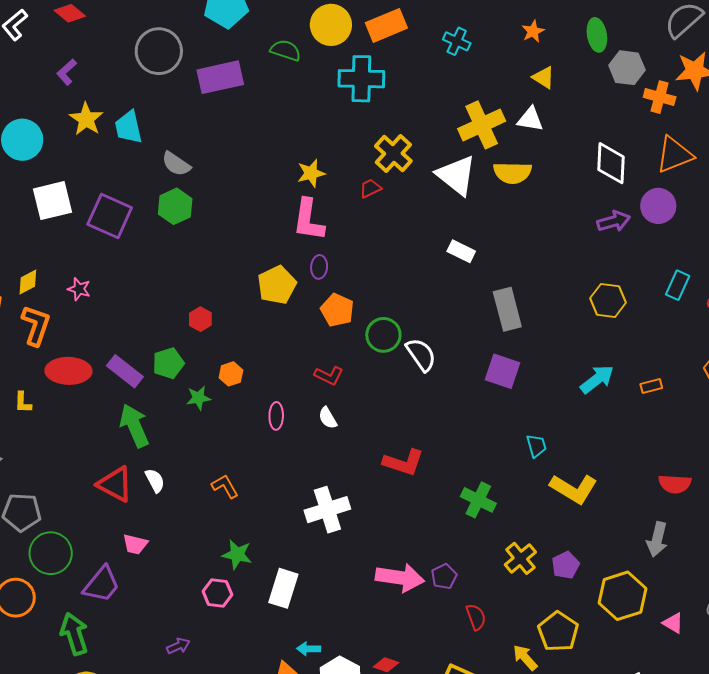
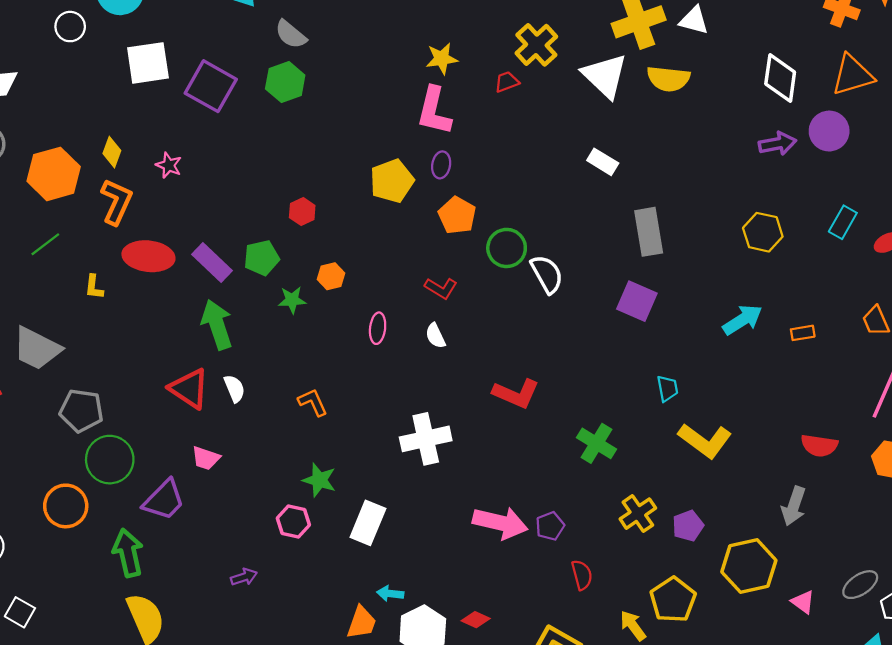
yellow diamond: (28, 282) -> (112, 152), turned -48

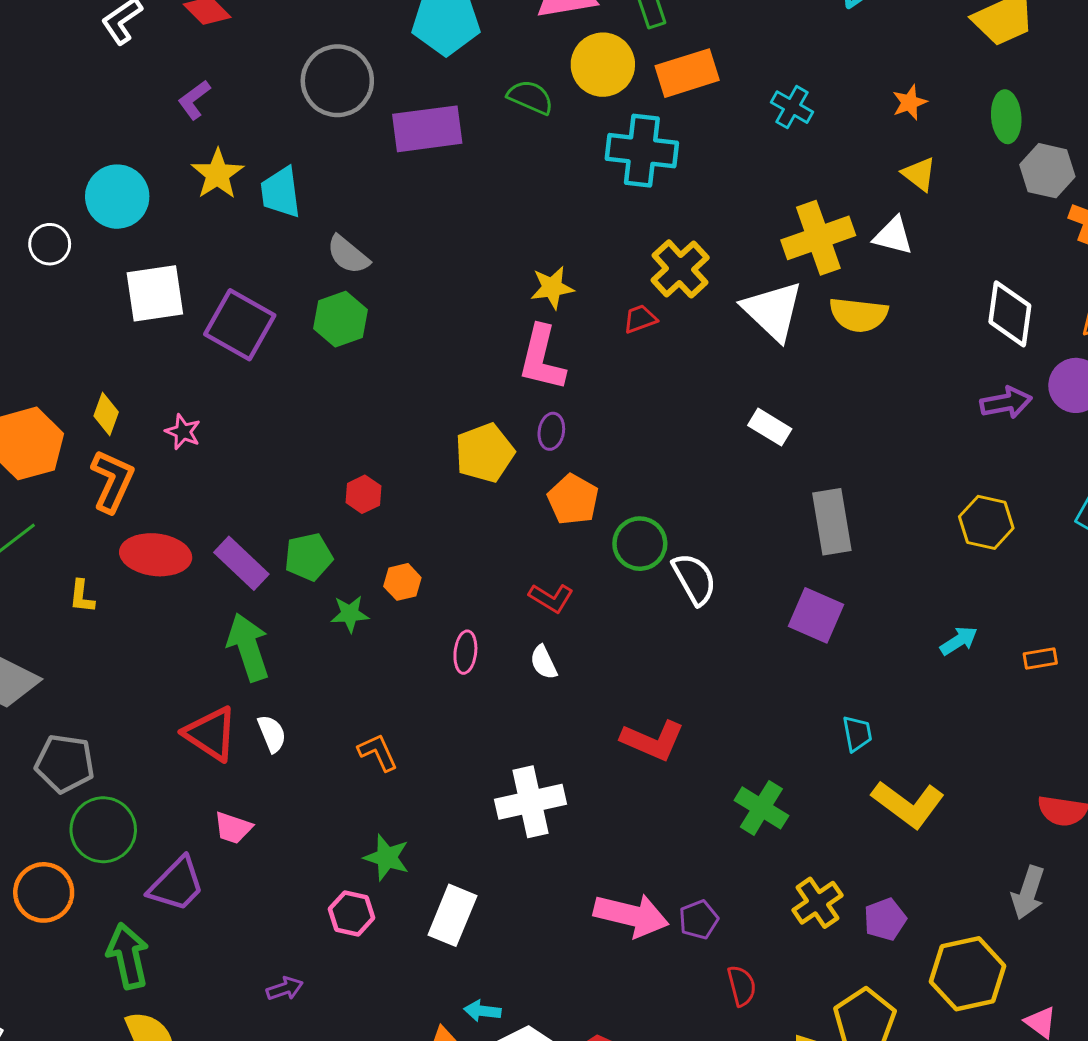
cyan arrow: (742, 320) -> (959, 641), size x0.7

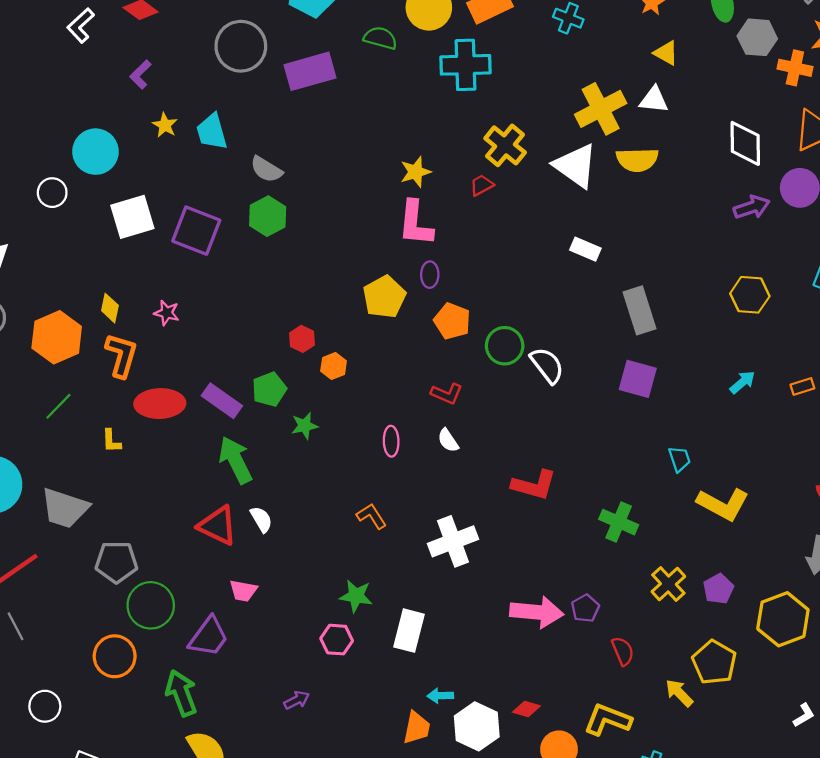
yellow star: (217, 174) -> (165, 125), size x0.7
orange hexagon: (402, 582) -> (334, 366), moved
orange L-shape: (378, 752) -> (371, 516), moved

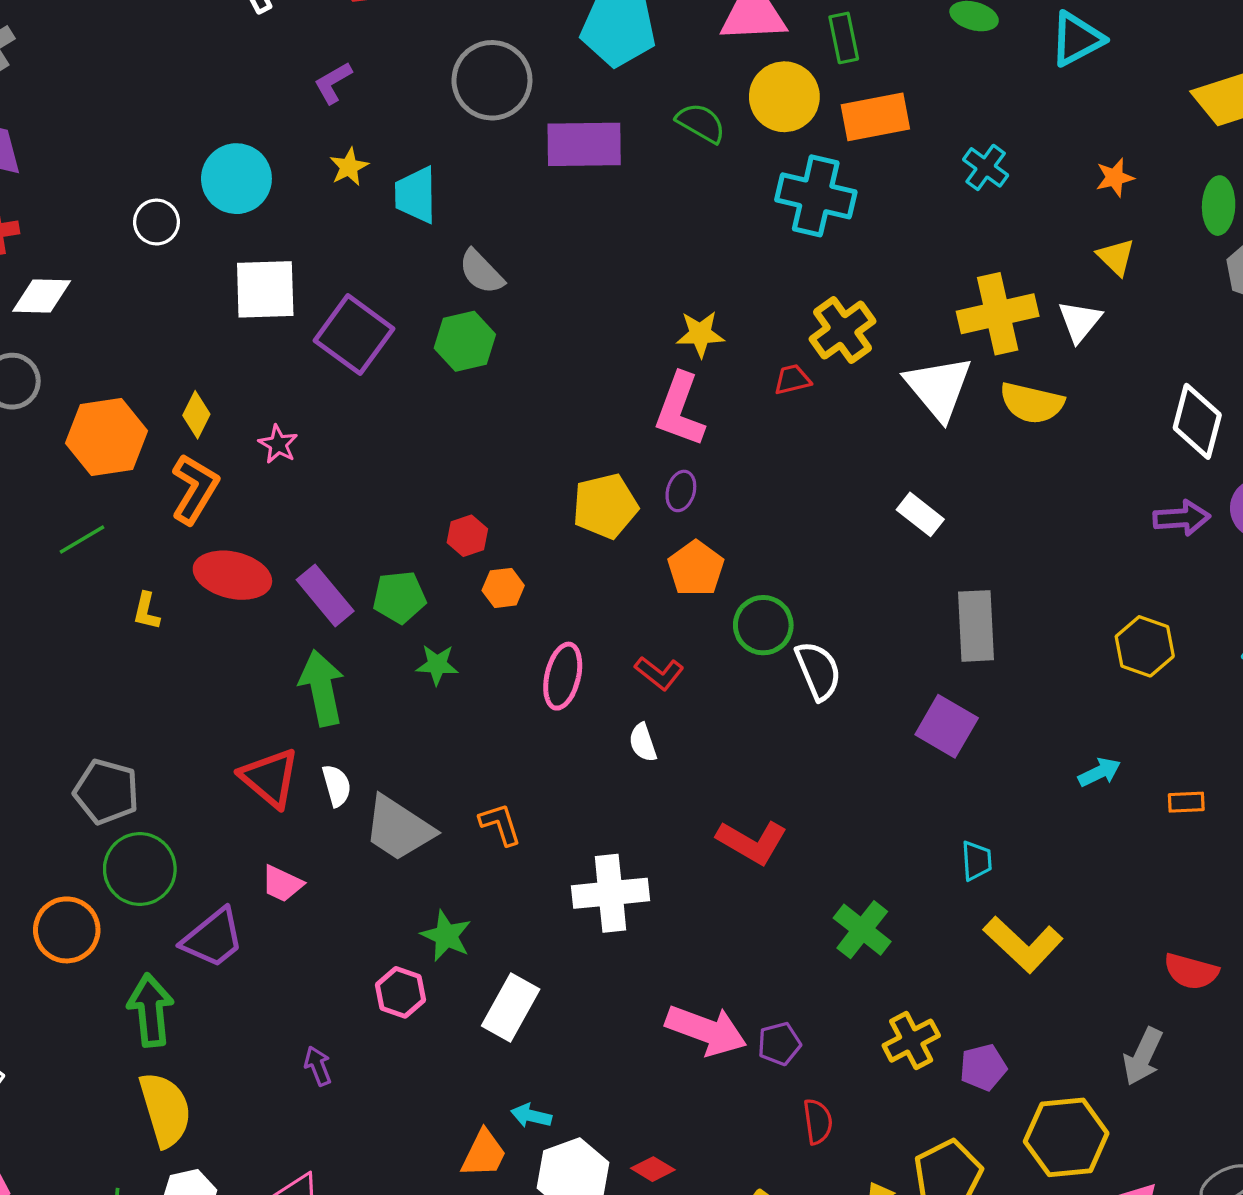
white triangle: (654, 100) -> (1080, 321), turned 48
pink ellipse: (391, 441) -> (563, 676), moved, size x1.4
gray trapezoid: (65, 508) -> (399, 828), moved
purple arrow: (297, 700) -> (318, 1066), turned -100

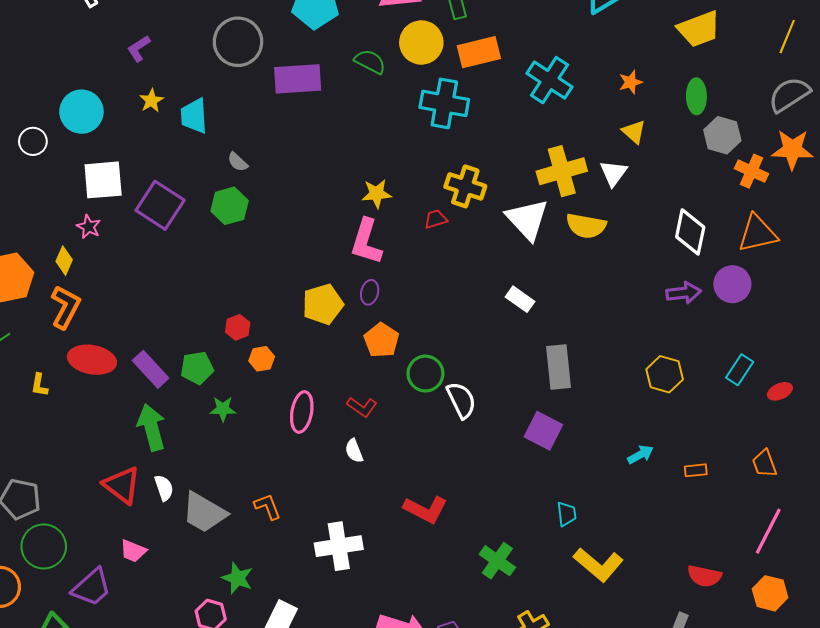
cyan cross: (986, 167) -> (549, 80), size x1.6
gray semicircle: (481, 272) -> (238, 162), size x0.7
yellow cross: (842, 330) -> (465, 186), turned -33
pink star: (278, 444) -> (89, 227), moved

